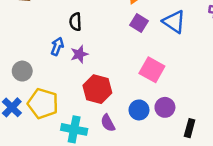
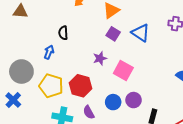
purple star: (79, 54) -> (100, 58), moved
gray circle: (22, 71) -> (21, 72), size x1.5
yellow pentagon: (43, 103) -> (51, 86), moved

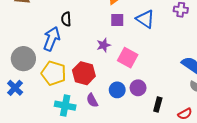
purple square: (113, 34) -> (117, 20), turned -32
blue arrow: (49, 52) -> (52, 39), size x1.6

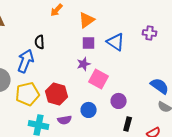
purple star: (104, 45) -> (84, 64), moved
yellow pentagon: (54, 73) -> (28, 94), turned -30
purple circle: (138, 88) -> (119, 101), moved
purple semicircle: (92, 100) -> (65, 120), turned -72

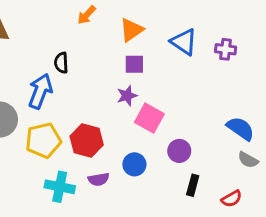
blue triangle: (116, 42) -> (184, 42), moved

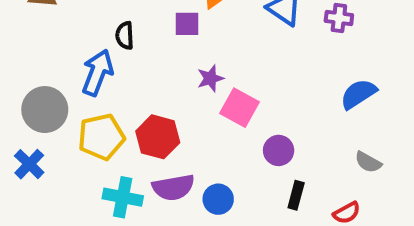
purple square: (134, 64) -> (187, 24), moved
blue semicircle: (241, 129) -> (358, 94), moved, turned -68
blue circle: (134, 164) -> (218, 199), moved
purple semicircle: (99, 179) -> (173, 187), size x1.5

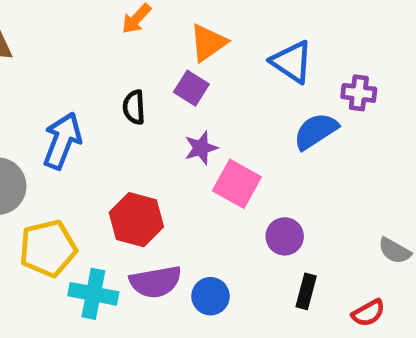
purple cross: (339, 18) -> (359, 93), moved
purple square: (187, 24) -> (191, 88), moved, turned 32
black semicircle: (125, 36) -> (134, 107), moved
blue semicircle: (358, 94) -> (316, 131), moved
yellow pentagon: (101, 137) -> (48, 248), moved

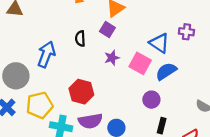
blue triangle: (292, 62) -> (159, 43), moved
blue semicircle: (316, 131) -> (166, 71), moved
pink square: (237, 184) -> (140, 63), moved

